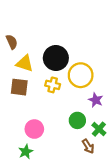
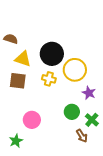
brown semicircle: (12, 42) -> (11, 39), turned -48
green star: (26, 152) -> (16, 141), moved

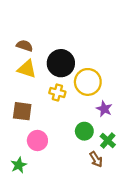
brown semicircle: (11, 39) -> (25, 46), moved
brown square: (18, 81) -> (22, 111), moved

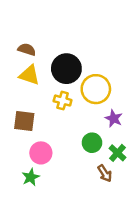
green star: (19, 165) -> (31, 177), moved

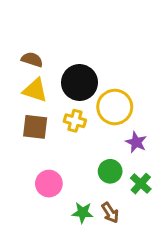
brown square: (24, 121) -> (35, 127), moved
brown arrow: (105, 173) -> (110, 213), moved
green star: (31, 177) -> (83, 213), moved, turned 30

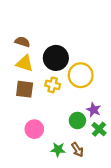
purple star: (136, 142) -> (94, 110), moved

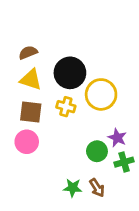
brown semicircle: (22, 42) -> (28, 53), turned -40
pink circle: (34, 129) -> (27, 142), moved
green cross: (99, 129) -> (124, 162), turned 32

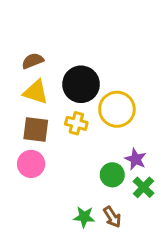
green cross: (124, 162) -> (143, 187), turned -30

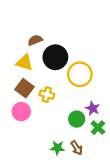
brown semicircle: (33, 61) -> (35, 40), moved
yellow cross: (76, 123) -> (47, 95), moved
brown square: (36, 130) -> (24, 88), turned 30

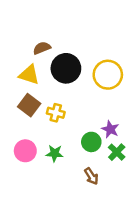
yellow circle: (80, 74) -> (108, 75), moved
pink circle: (21, 112) -> (25, 151), moved
green star: (57, 148) -> (54, 153), moved

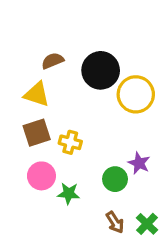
black circle: (66, 68) -> (101, 70), moved
brown square: (29, 105) -> (37, 133), turned 35
pink circle: (25, 151) -> (41, 176), moved
green cross: (117, 152) -> (147, 224), moved

